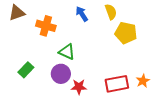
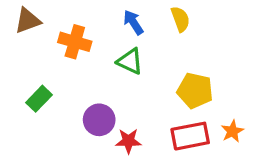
yellow pentagon: (126, 33) -> (195, 91), moved
green triangle: (67, 52) -> (130, 61), moved
green rectangle: (26, 70) -> (39, 99), moved

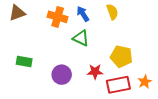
orange cross: (75, 42) -> (58, 17), moved
green rectangle: (39, 99) -> (24, 61), turned 56
red star: (128, 141) -> (95, 72), moved

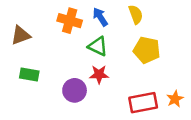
brown triangle: (17, 13) -> (21, 35), moved
yellow pentagon: (121, 56) -> (147, 50), moved
red star: (95, 72) -> (99, 74), moved

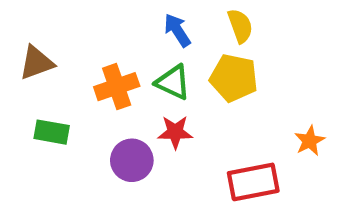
orange cross: (70, 21) -> (117, 87), moved, turned -35
yellow pentagon: (147, 50) -> (234, 78), moved
orange star: (175, 99) -> (310, 141), moved

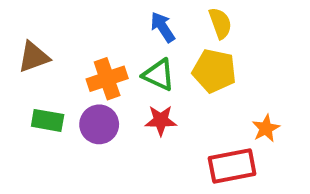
orange star: (310, 141) -> (266, 128), moved
purple circle: (132, 160) -> (99, 124), moved

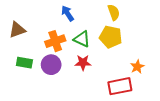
blue arrow: (163, 27) -> (68, 13), moved

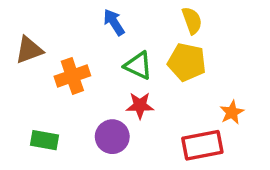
orange cross: (55, 41) -> (72, 76), moved
green rectangle: (24, 63) -> (45, 140), moved
purple circle: (51, 65) -> (112, 137), moved

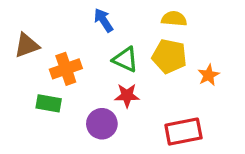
yellow semicircle: (192, 21) -> (174, 19), turned -65
orange star: (232, 112) -> (209, 75), moved
green rectangle: (45, 140) -> (49, 103), moved

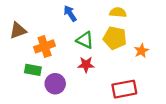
purple circle: (102, 124) -> (55, 84), moved

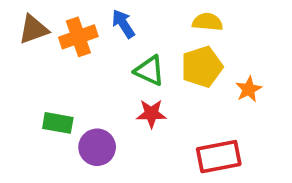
brown triangle: (18, 30) -> (33, 29), moved
yellow pentagon: (115, 38) -> (202, 67), turned -30
orange cross: (45, 46) -> (78, 37), moved

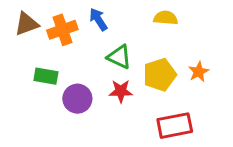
yellow pentagon: (202, 67) -> (160, 75), moved
green rectangle: (58, 123) -> (46, 76), moved
purple circle: (97, 147) -> (77, 99), moved

